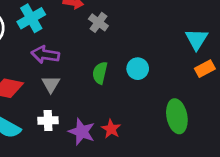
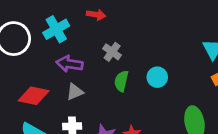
gray cross: (98, 22) -> (112, 52), moved
gray triangle: (51, 84) -> (75, 92), turned 36

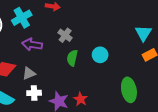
gray triangle: (75, 92) -> (29, 73), moved

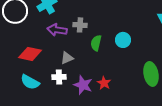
gray cross: (65, 35) -> (80, 25), moved, turned -32
gray triangle: (29, 73) -> (67, 58), moved

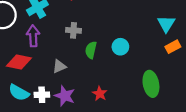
purple arrow: (57, 30) -> (33, 36), moved, turned 78
white cross: (59, 77) -> (42, 95), moved
purple star: (83, 85) -> (65, 96), moved

